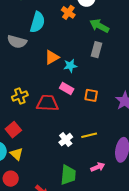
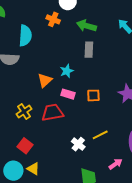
orange triangle: (52, 57) -> (45, 80), moved

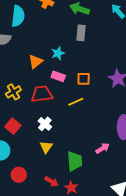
yellow line: (100, 135) -> (76, 102), moved
white cross: (78, 144) -> (45, 124), moved
yellow triangle: (33, 169) -> (46, 147), moved, turned 32

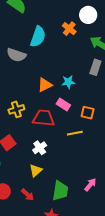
pink arrow: (103, 148) -> (90, 185), turned -32
red arrow: (52, 182) -> (28, 195), moved

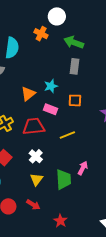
orange square: (88, 113) -> (75, 100), moved
pink arrow: (90, 185) -> (83, 168), moved
green trapezoid: (60, 191) -> (64, 179), moved

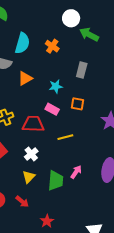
orange cross: (41, 34) -> (52, 46), moved
green arrow: (74, 42) -> (89, 34), moved
orange triangle: (28, 94) -> (25, 78), moved

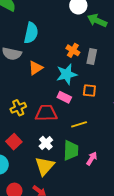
orange cross: (52, 46) -> (73, 50), moved
cyan star: (56, 86) -> (67, 74), size x1.5
yellow triangle: (29, 177) -> (45, 166), size x1.5
green trapezoid: (56, 181) -> (71, 150), moved

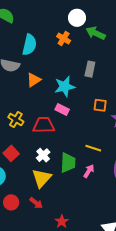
orange cross: (73, 50) -> (64, 38), moved
orange square: (89, 90) -> (100, 105), moved
yellow cross: (18, 108) -> (16, 120), turned -35
yellow line: (79, 124) -> (93, 148), moved, turned 35

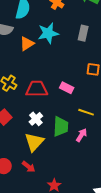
cyan star: (65, 87) -> (48, 33), moved
pink rectangle: (62, 109) -> (67, 88), moved

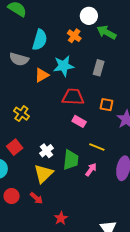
red trapezoid: (37, 89) -> (73, 97), moved

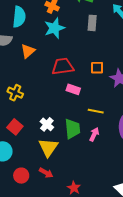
cyan star: (64, 66) -> (54, 28), moved
gray rectangle: (99, 68) -> (92, 23), moved

